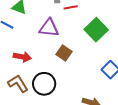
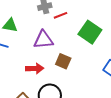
red arrow: (22, 57) -> (35, 68), moved

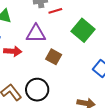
red arrow: (35, 68) -> (13, 51), moved

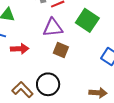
purple triangle: (36, 34) -> (53, 28), moved

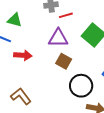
black circle: (48, 84) -> (81, 86), moved

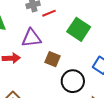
purple triangle: (58, 38) -> (31, 38), moved

